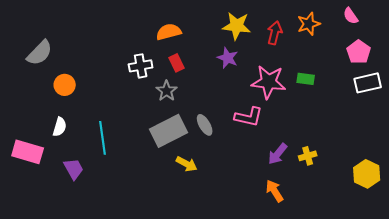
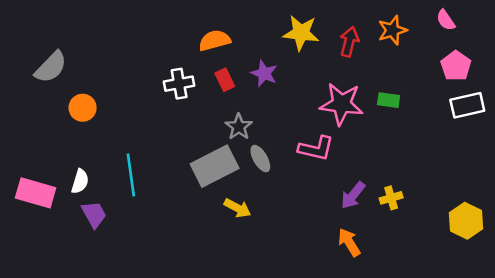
purple star: (228, 58) -> (264, 73), moved
gray star: (167, 91) -> (239, 127), moved
white semicircle: (60, 127) -> (80, 181), moved

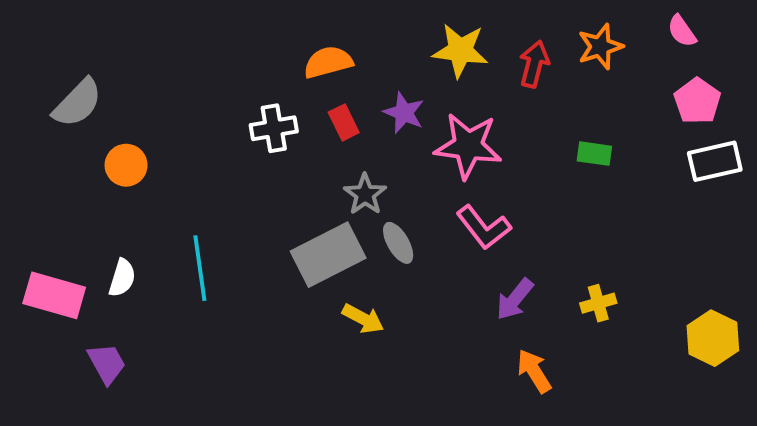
pink star: (342, 104) -> (468, 146), moved
pink L-shape: (316, 148) -> (484, 227), turned 39
purple arrow: (353, 195) -> (515, 299), moved
purple trapezoid: (94, 214) -> (107, 363), moved

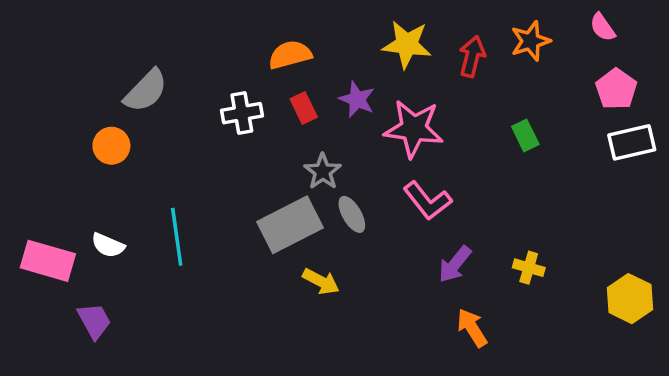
gray semicircle: (77, 103) -> (146, 91), moved
green rectangle: (594, 154) -> (525, 135), turned 56
white semicircle: (122, 278) -> (108, 245), turned 96
yellow cross: (598, 303) -> (529, 268), turned 32

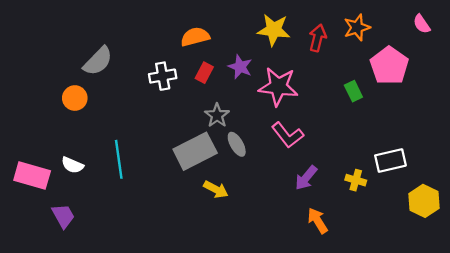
pink semicircle: (603, 27) -> (422, 24), moved
pink pentagon: (616, 89) -> (389, 66), moved, size x1.4
red rectangle: (304, 108) -> (204, 73), turned 54
white rectangle: (632, 142) -> (390, 160), moved

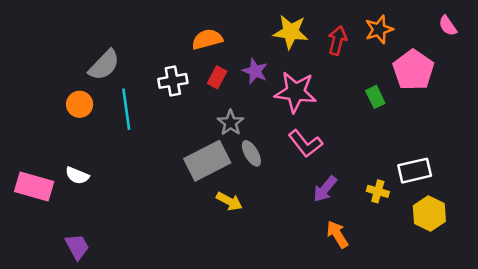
cyan line: (119, 159) -> (126, 109), moved
yellow hexagon: (424, 201) -> (429, 214), moved
purple trapezoid: (63, 216) -> (77, 247), moved

